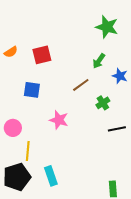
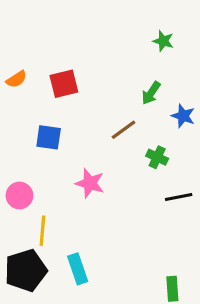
green star: (107, 27) -> (163, 41), size x0.6
green cross: (103, 103) -> (157, 157), turned -32

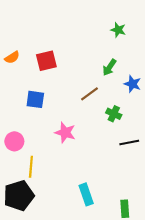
cyan rectangle: (78, 269) -> (86, 194), moved

